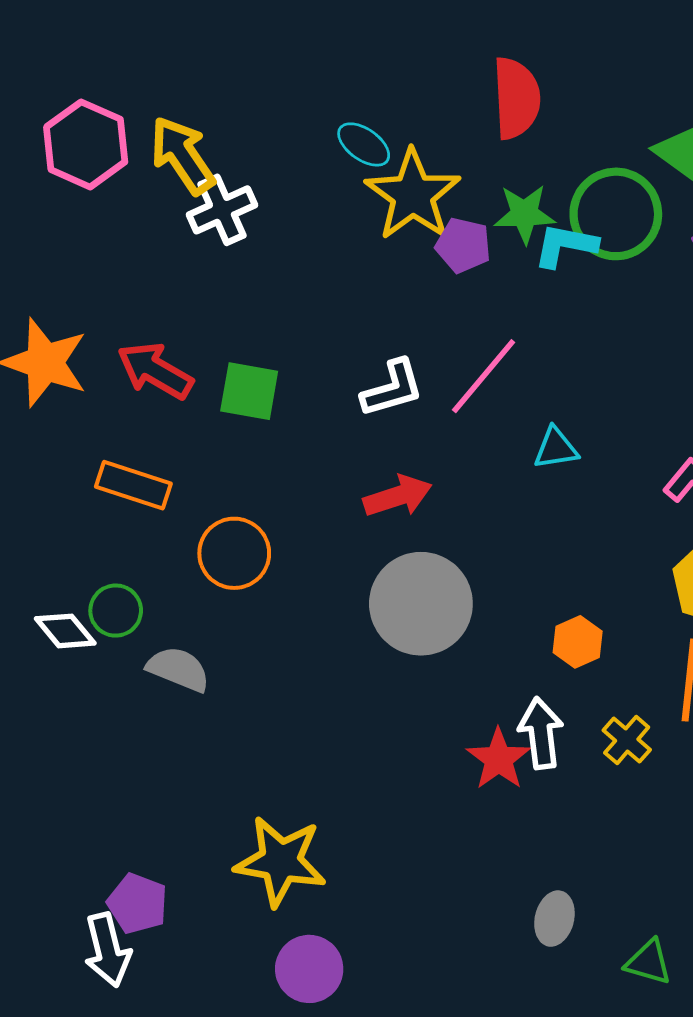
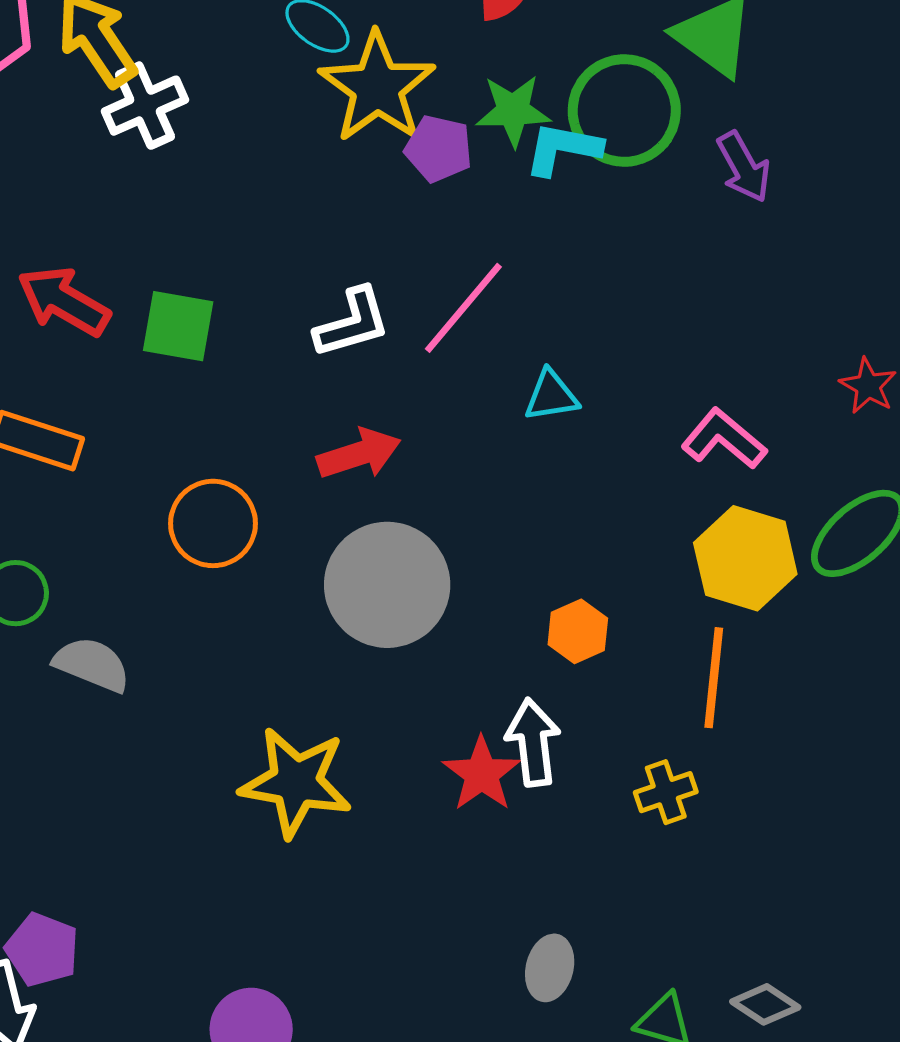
orange circle: (234, 553) -> (213, 523), moved
yellow cross: (627, 740) -> (666, 792), moved, turned 30
yellow star: (281, 861) -> (296, 782), moved

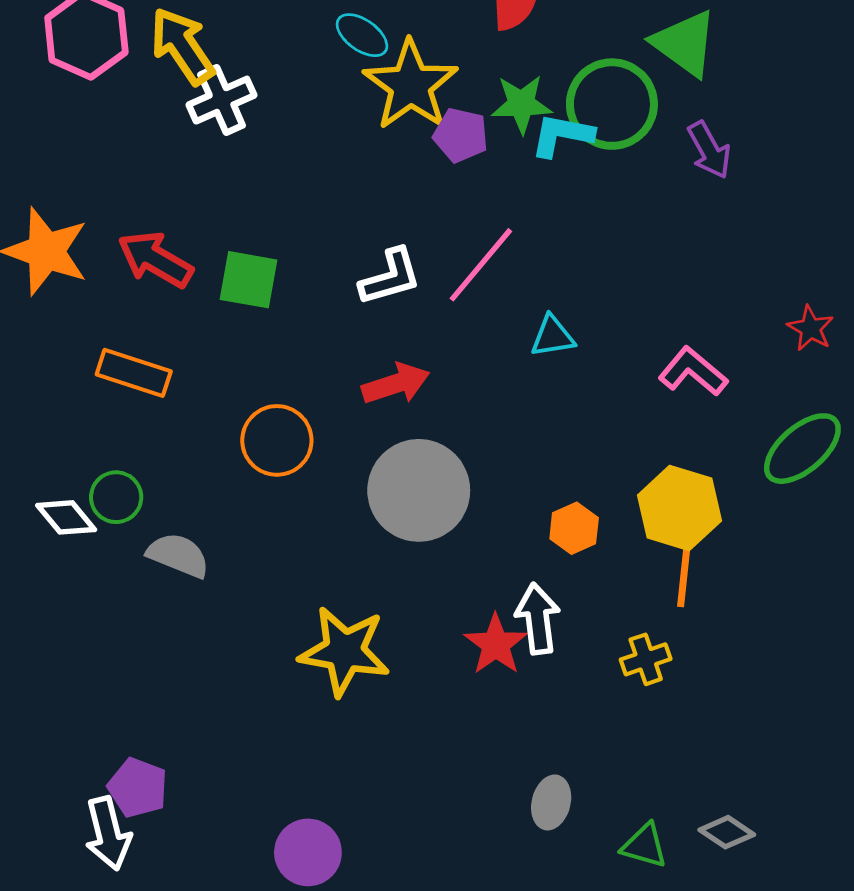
yellow hexagon: (745, 558) -> (679, 508), moved

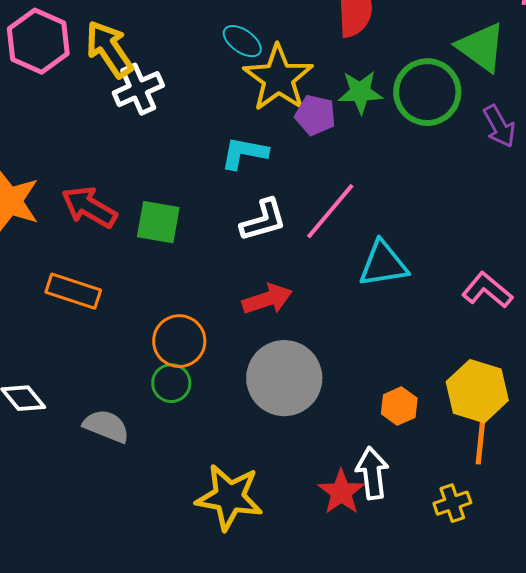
cyan L-shape: (562, 135) -> (244, 153), moved
cyan triangle: (552, 336) -> (383, 264), size x1.5
green circle: (116, 497) -> (171, 383), moved

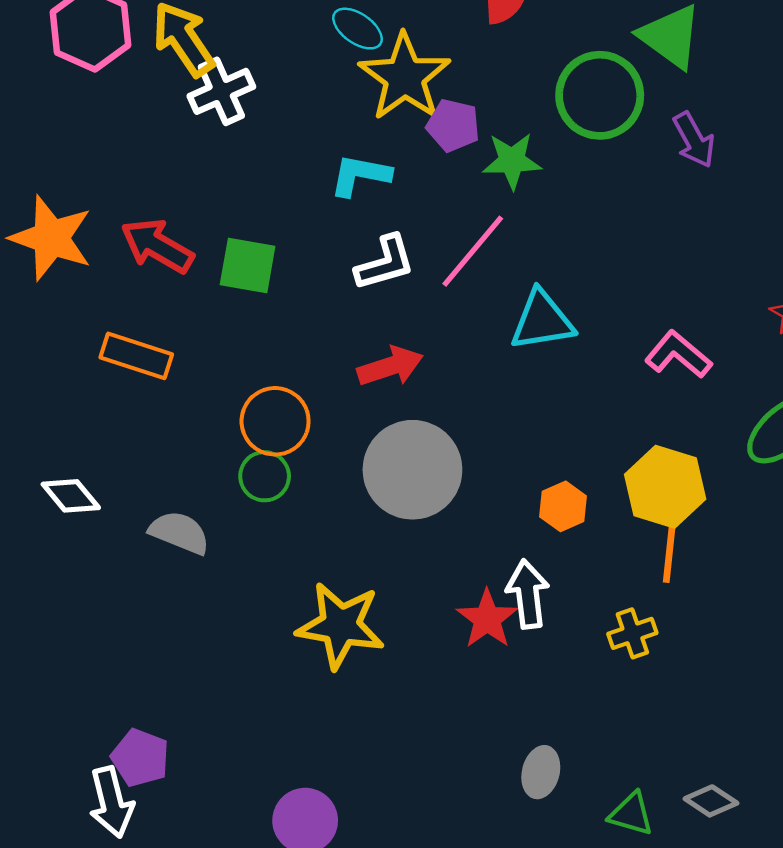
green star: (360, 92) -> (512, 161), moved

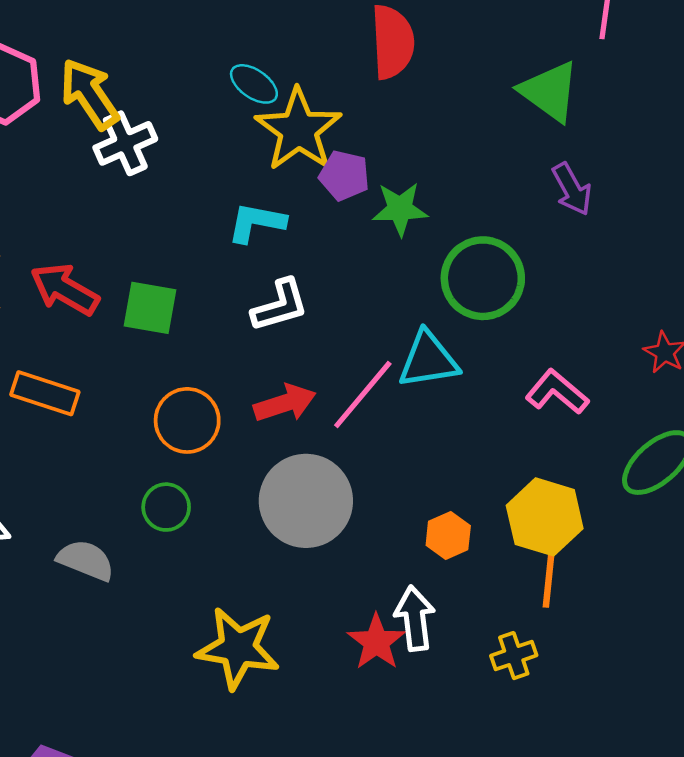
green circle: (600, 95) -> (483, 278), moved
pink line: (473, 251) -> (363, 394), moved
orange circle: (275, 421) -> (187, 420), moved

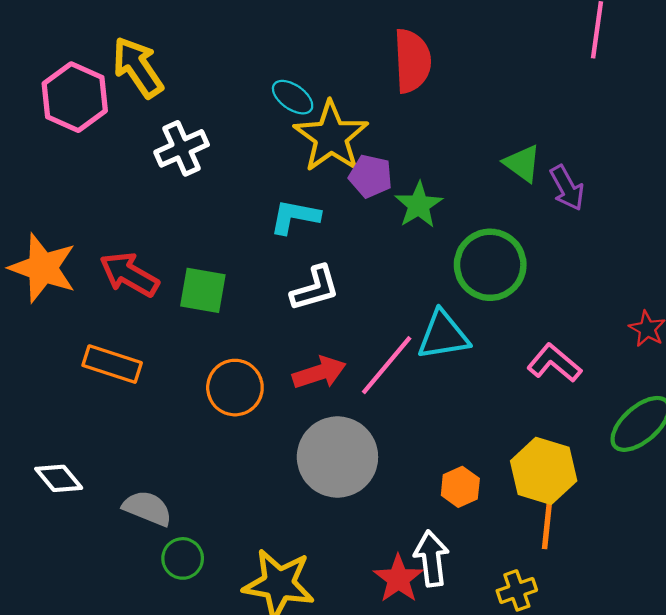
green triangle: (550, 91) -> (522, 163), moved, size x0.7
yellow arrow: (89, 94) -> (138, 67), moved
green star: (400, 209) -> (419, 205), turned -30
green circle: (166, 507) -> (183, 558), moved

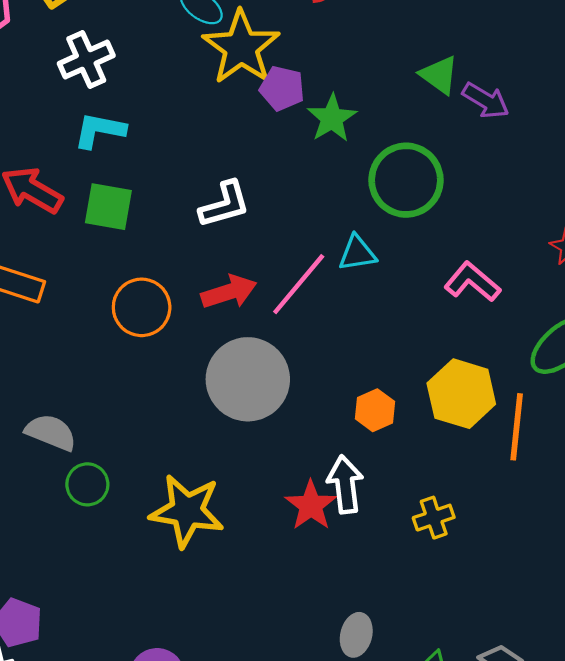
purple arrow: (567, 188) -> (486, 100), turned -30
cyan L-shape: (295, 217) -> (100, 130), moved
cyan triangle: (443, 335) -> (357, 253), size x0.7
orange line: (548, 517) -> (517, 427), moved

